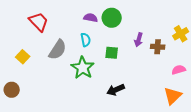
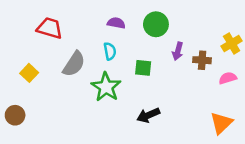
green circle: (112, 18) -> (156, 24), moved
red trapezoid: (39, 22) -> (50, 28), turned -30
pink semicircle: (179, 70) -> (228, 78), moved

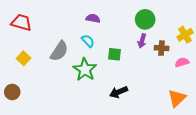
green circle: (156, 24) -> (145, 19), moved
red trapezoid: (50, 28) -> (21, 22), moved
cyan semicircle: (110, 51) -> (88, 41), turned -32

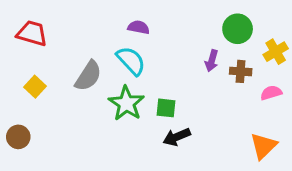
green circle: (145, 19) -> (238, 29), moved
cyan semicircle: (88, 41) -> (131, 61), size x1.5
green square: (114, 54) -> (166, 108), moved

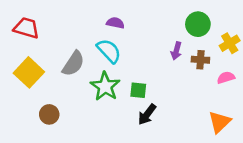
yellow square: (35, 87) -> (29, 72), size x1.6
brown circle: (18, 137) -> (49, 114), moved
black arrow: (177, 137) -> (147, 114), turned -30

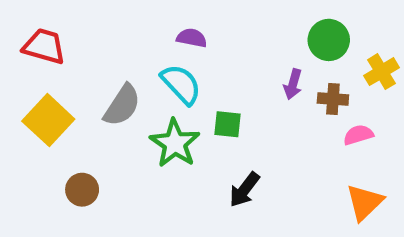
pink semicircle: (226, 78) -> (358, 135), moved
green square: (138, 90) -> (228, 124), moved

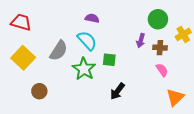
pink semicircle: (358, 135) -> (162, 70), moved, turned 72

